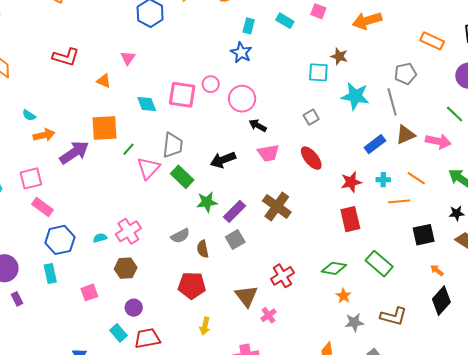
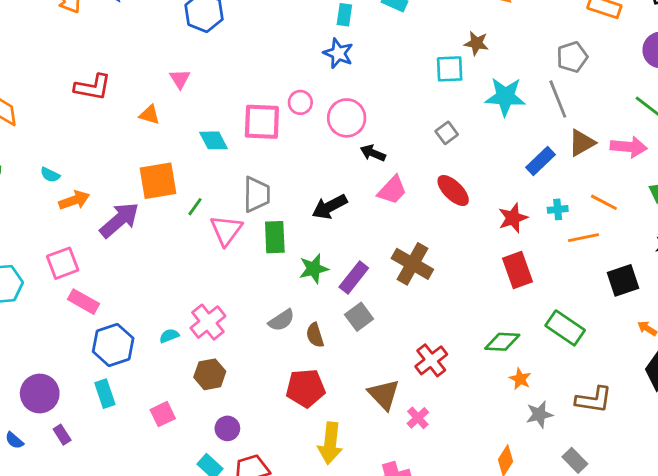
pink trapezoid: (268, 153) -> (392, 190), turned -30
green rectangle: (182, 177) -> (275, 237), turned 50
yellow arrow: (205, 326) -> (330, 443), size x1.6

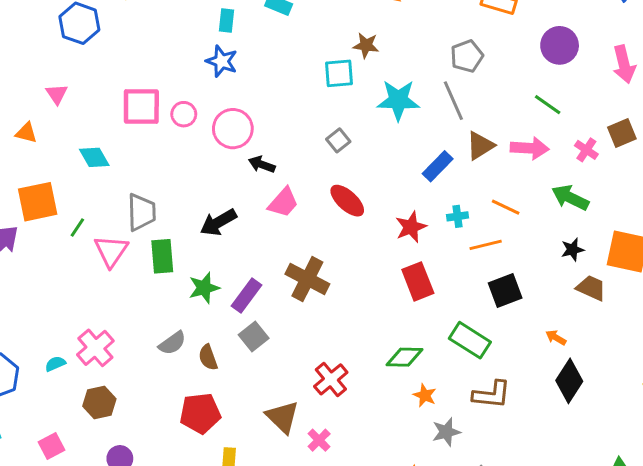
pink square: (262, 122) -> (141, 106), moved
black square: (623, 280) -> (505, 291), moved
brown L-shape: (594, 400) -> (492, 395), moved

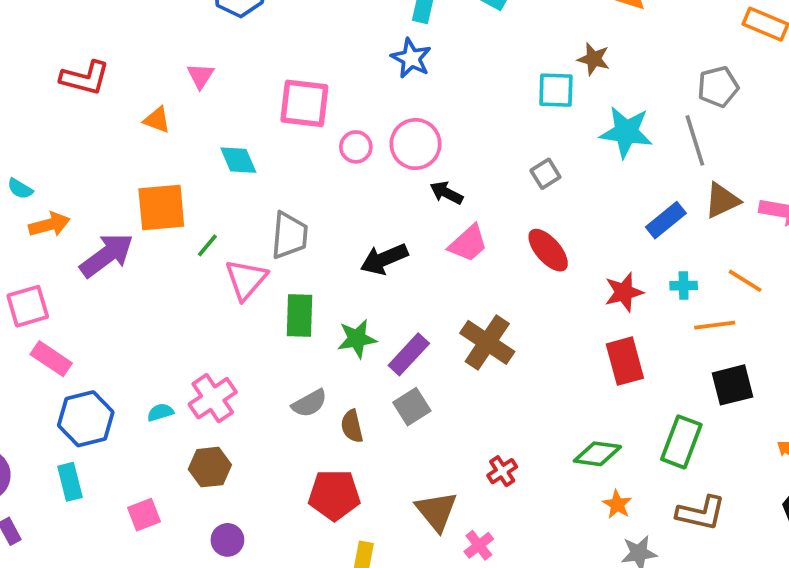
pink circle: (184, 114) -> (356, 147), moved
green rectangle: (162, 256) -> (300, 316), moved
green rectangle: (470, 340) -> (681, 442), turned 72
red cross: (331, 379) -> (502, 471), size x0.7

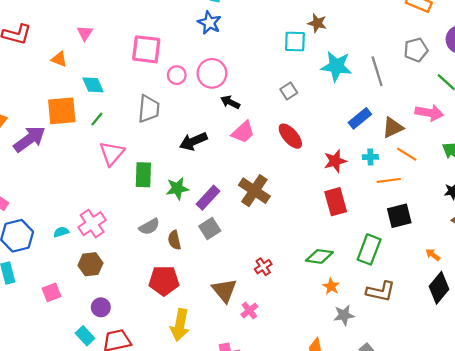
gray pentagon: (718, 87) -> (416, 50), moved
cyan diamond: (238, 160) -> (93, 85), moved
brown triangle: (722, 200) -> (393, 128), moved
gray trapezoid: (289, 235) -> (149, 109), moved
green line: (207, 245) -> (97, 119), moved

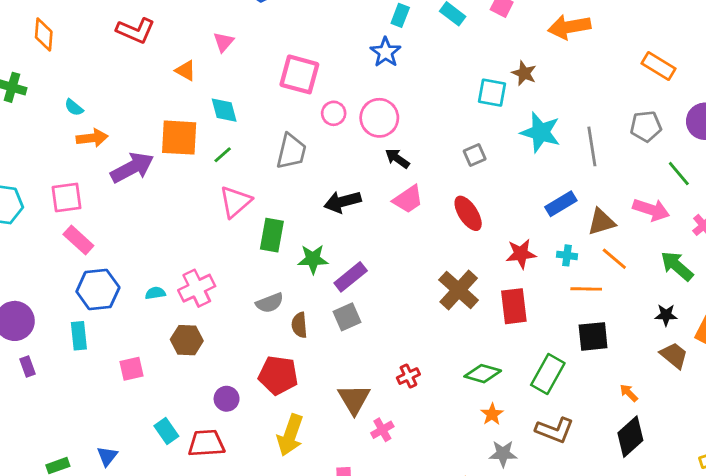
brown cross: (254, 191) -> (459, 290), moved
purple circle: (101, 307) -> (227, 399), moved

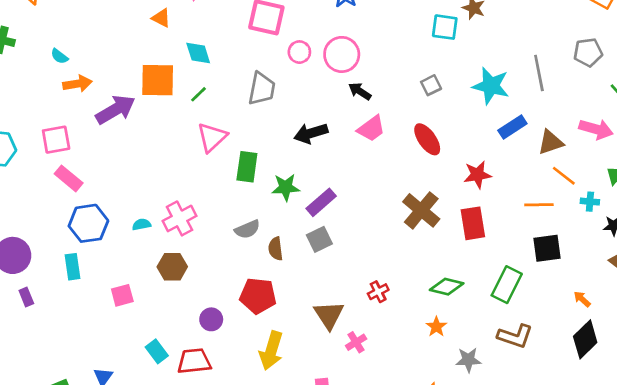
cyan star: (541, 132) -> (491, 86), moved
cyan cross: (567, 255) -> (590, 202), moved
orange star: (492, 414) -> (436, 327), moved

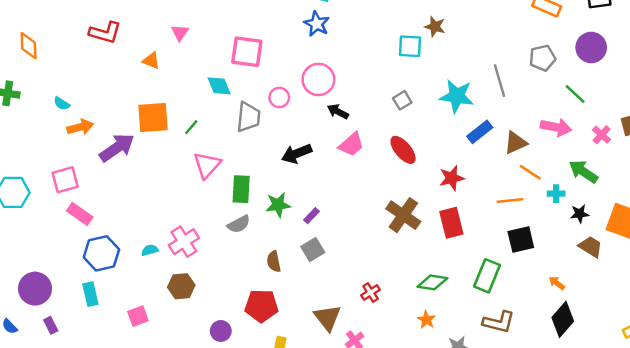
pink circle: (299, 52) -> (279, 97), moved
cyan diamond: (198, 53) -> (219, 86), moved
purple rectangle: (321, 202) -> (312, 216), size x0.6
gray semicircle: (247, 229) -> (239, 224), moved

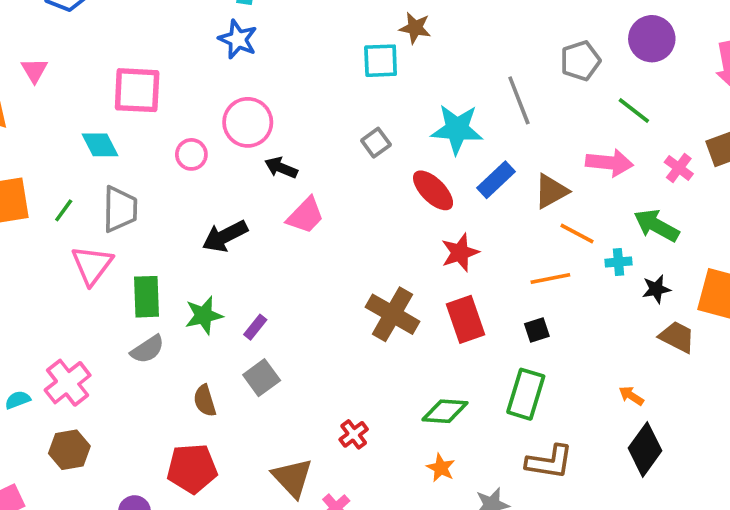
gray trapezoid: (248, 117) -> (120, 209), moved
red ellipse: (403, 150) -> (433, 190), moved
black square: (521, 240) -> (537, 330), moved, size x0.6

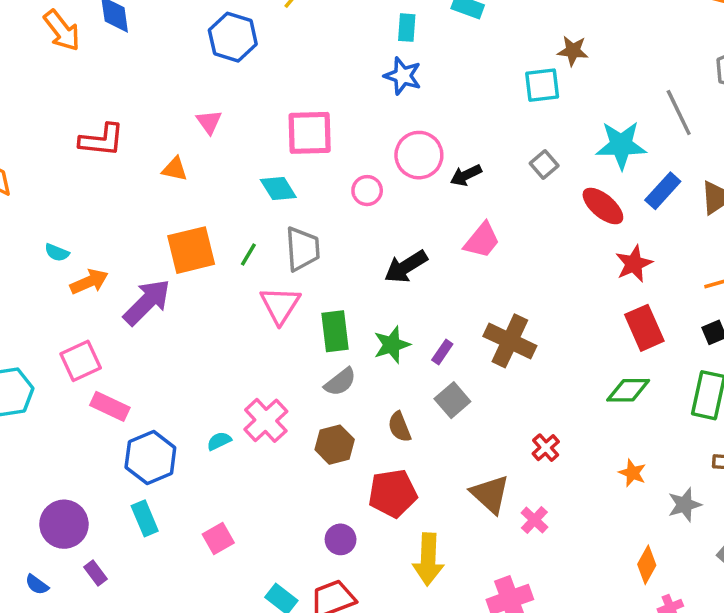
black arrow: (281, 168) -> (466, 175), moved, turned -44
brown cross: (393, 314) -> (510, 341), moved
green diamond: (445, 411) -> (628, 390), moved
brown hexagon: (69, 450) -> (335, 445), moved

